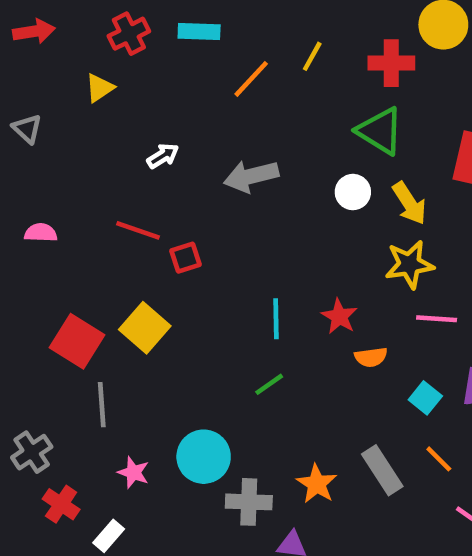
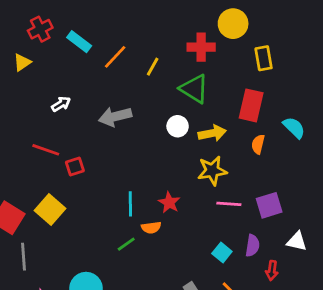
cyan rectangle: (199, 31) -> (79, 42), moved, turned 35
yellow line: (312, 56) -> (153, 67), moved
yellow arrow: (409, 203) -> (212, 133), turned -68
orange semicircle: (371, 357) -> (151, 228), moved

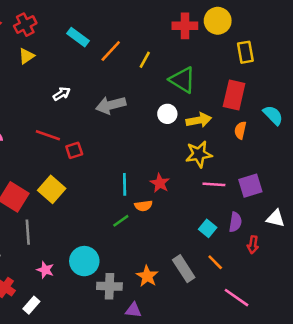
red cross: (40, 29) -> (25, 25), moved
red cross: (201, 47) -> (185, 26), moved

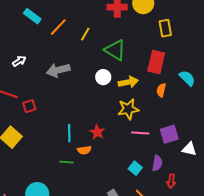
white triangle: (276, 218) -> (189, 149), moved
green line: (121, 221) -> (66, 162), turned 40

